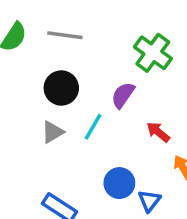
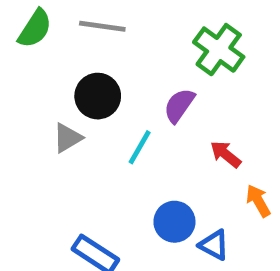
gray triangle: (53, 132) -> (67, 138), moved
blue triangle: (149, 201) -> (214, 245), turned -40

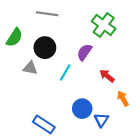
green semicircle: (35, 29) -> (14, 37), moved
gray triangle: (67, 138) -> (30, 68), turned 42
blue triangle: (214, 245) -> (101, 120), turned 35

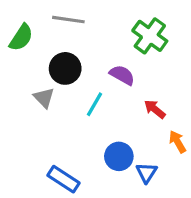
green semicircle: (14, 37) -> (21, 38), moved
purple semicircle: (84, 52) -> (122, 75), turned 84
gray triangle: (30, 68) -> (44, 98), turned 35

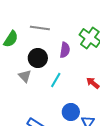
purple semicircle: (122, 75) -> (65, 50), moved, turned 70

